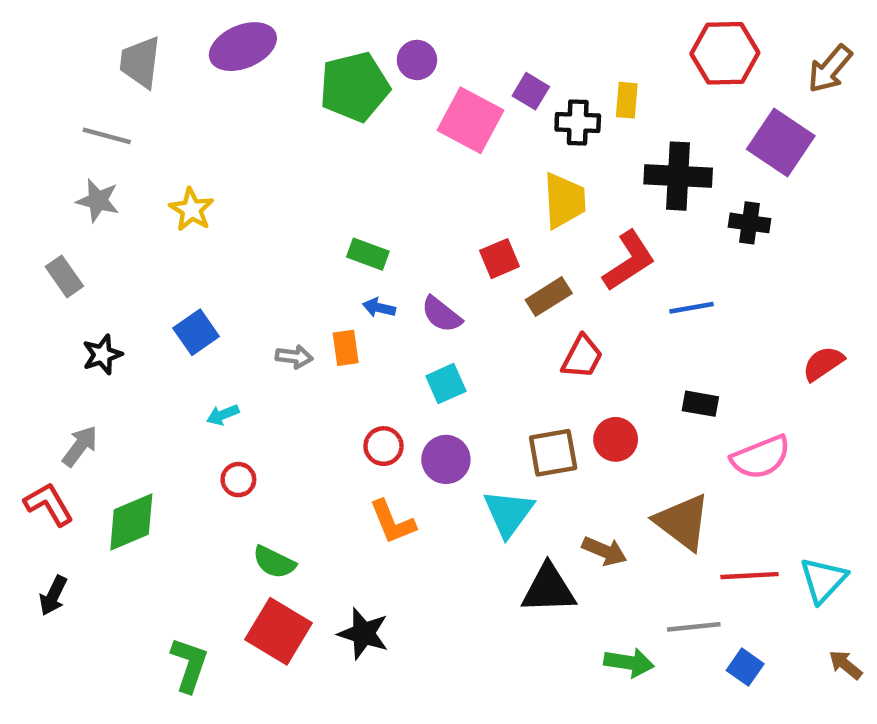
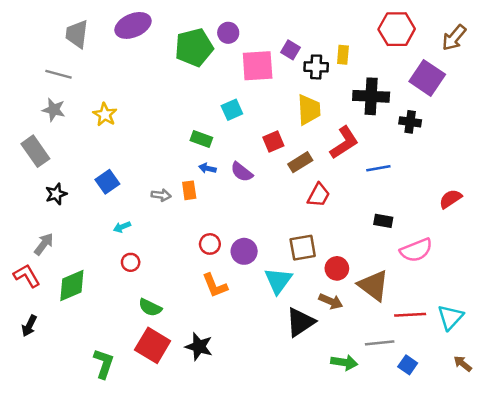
pink square: (471, 120) -> (258, 66), turned -32
gray rectangle: (64, 276) -> (35, 151), size x1.4
cyan square: (446, 384) -> (232, 110), moved
red circle: (616, 439) -> (337, 268), moved
black triangle: (549, 589) -> (300, 322), turned -32

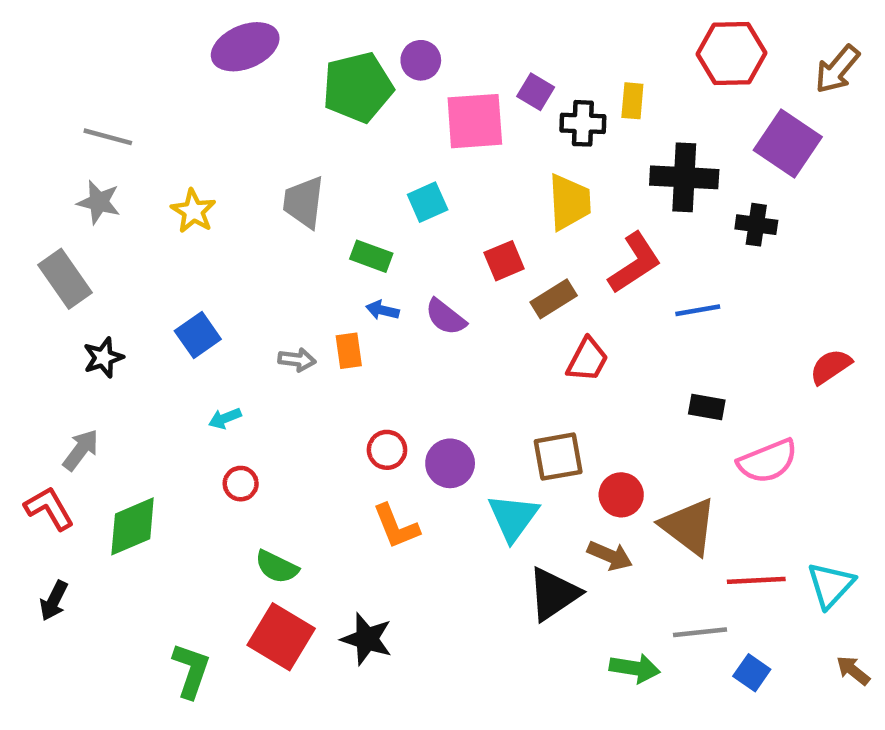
gray trapezoid: (77, 34) -> (304, 202), moved

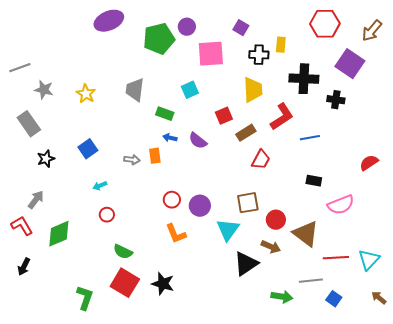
purple square: (536, 92) -> (241, 28), moved
gray line: (108, 137) -> (20, 68), moved, turned -35

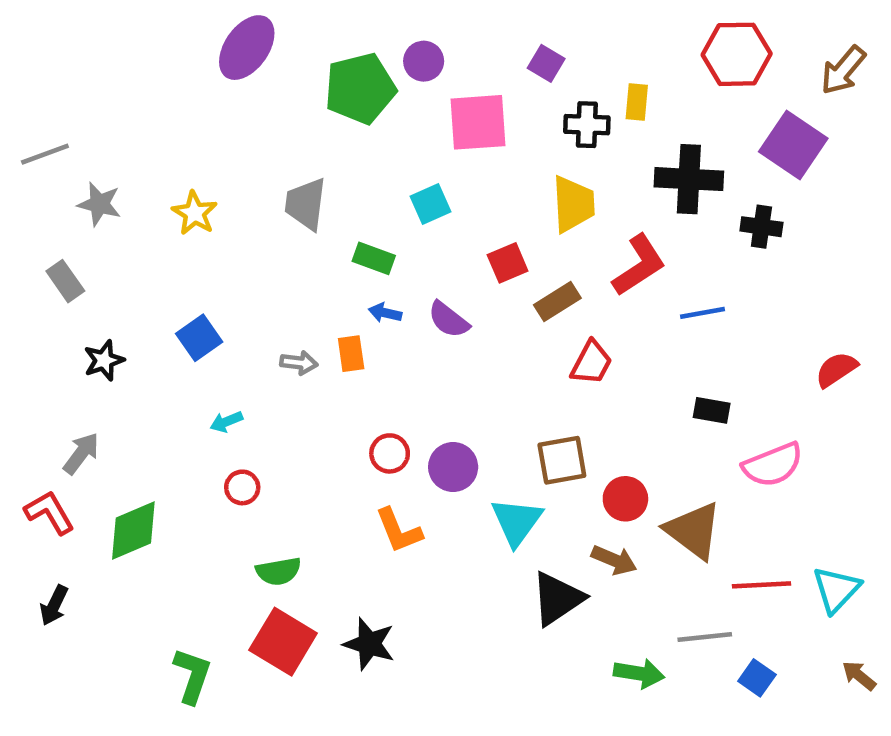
purple ellipse: (109, 21) -> (247, 48), turned -32
gray rectangle: (29, 124) -> (65, 281), size x0.7
green semicircle: (123, 252) -> (278, 571), turned -36

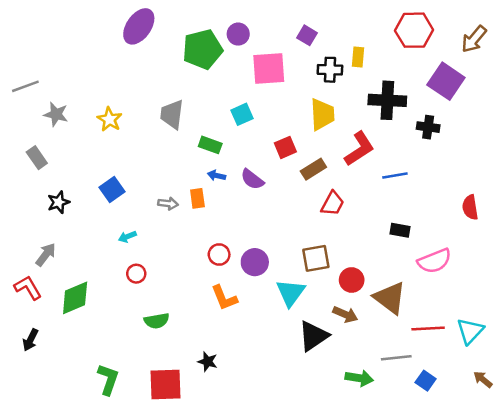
red semicircle: (836, 370) -> (470, 207), turned -65
red square: (283, 642) -> (166, 384), moved, turned -33
black star: (369, 644) -> (208, 362), size x0.7

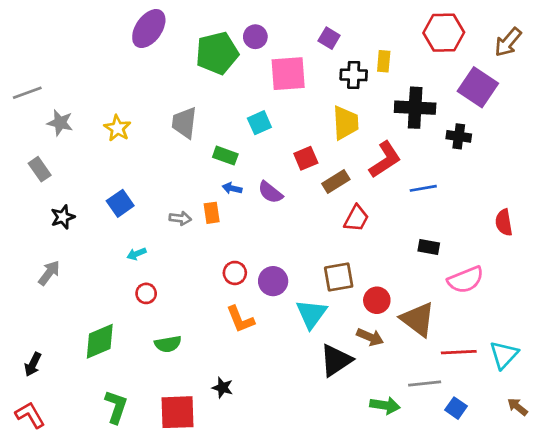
red L-shape: (28, 288) -> (30, 415), moved
green diamond: (75, 298) -> (100, 341), moved

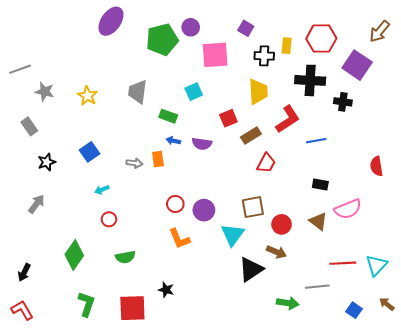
red hexagon: (444, 33) -> (321, 39), moved
purple semicircle: (270, 192) -> (202, 144), turned -30
brown triangle: (418, 319) -> (318, 221), moved, size x0.7
green diamond: (100, 341) -> (74, 255), turned -32
blue square: (456, 408) -> (354, 310), moved

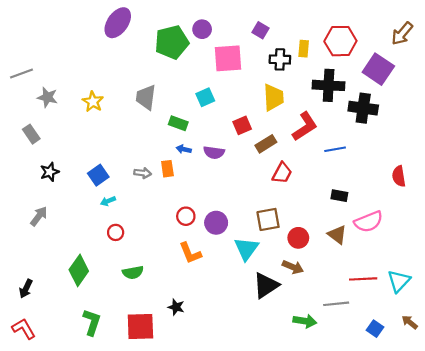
black cross: (343, 102) -> (363, 108), size x1.5
blue square: (90, 152) -> (98, 175), moved

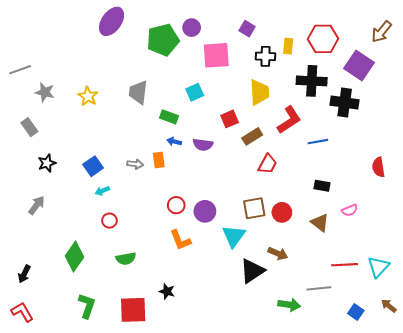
pink semicircle: (369, 222) -> (350, 210), size x0.6
red circle: (298, 238) -> (282, 212), moved

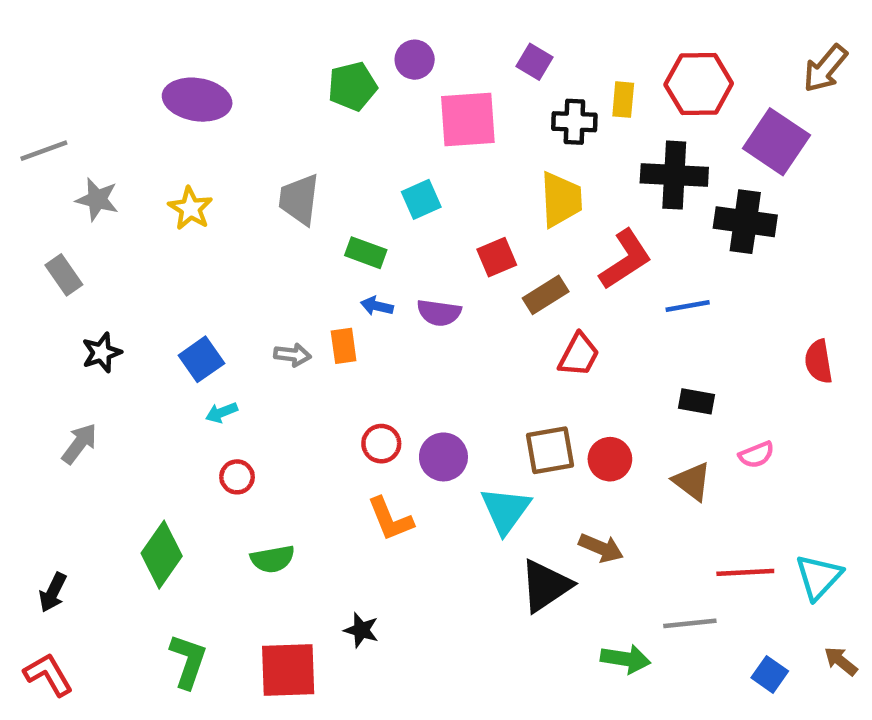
purple ellipse: (112, 21) -> (197, 100), moved, turned 64
green pentagon: (163, 40) -> (352, 86), size x0.7

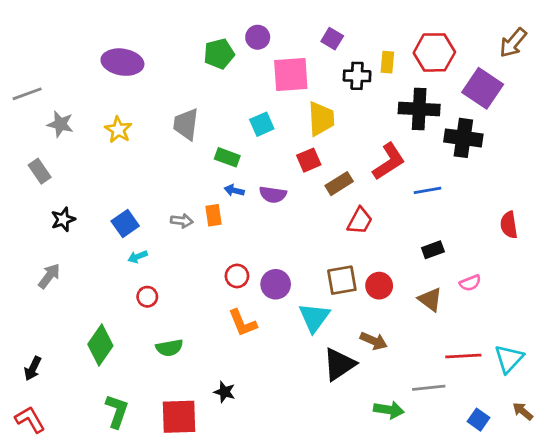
yellow trapezoid: (561, 199) -> (321, 119), moved
black rectangle: (696, 401) -> (433, 250), turned -30

